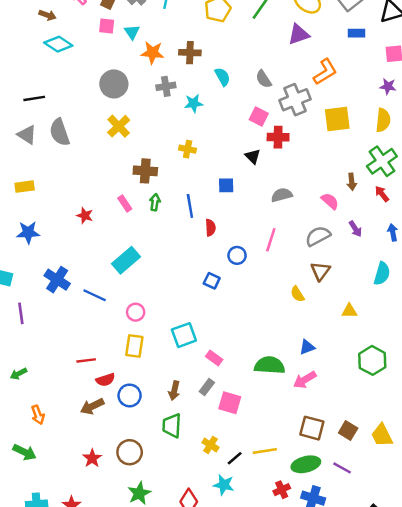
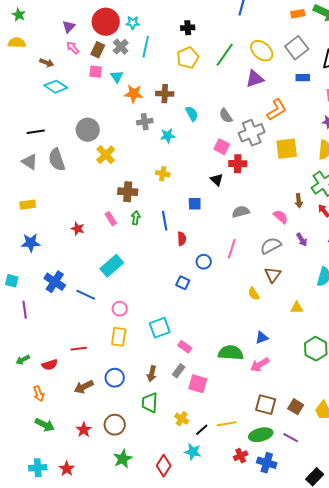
gray circle: (114, 84) -> (88, 130), moved
red semicircle: (105, 380) -> (50, 365), moved
green arrow: (25, 452) -> (45, 425), moved

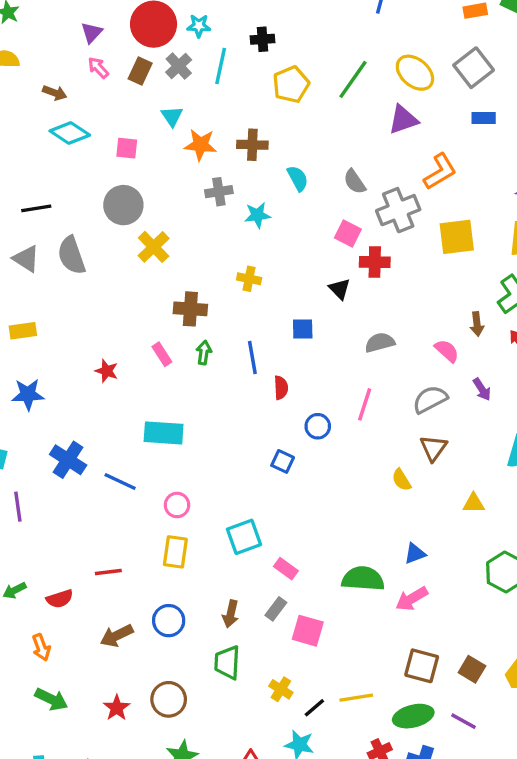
black cross: (188, 28) -> (262, 39), moved
pink square: (96, 72) -> (127, 148), moved
cyan rectangle: (112, 266) -> (164, 433), turned 45

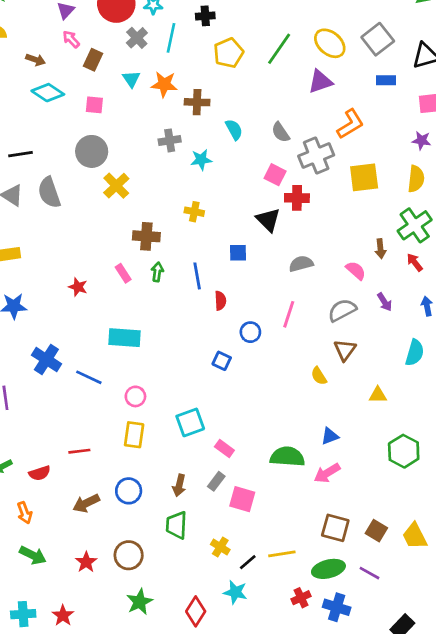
brown rectangle: (140, 71) -> (93, 60), moved
orange star: (200, 145) -> (164, 84), moved
black triangle: (340, 289) -> (268, 220), size x1.4

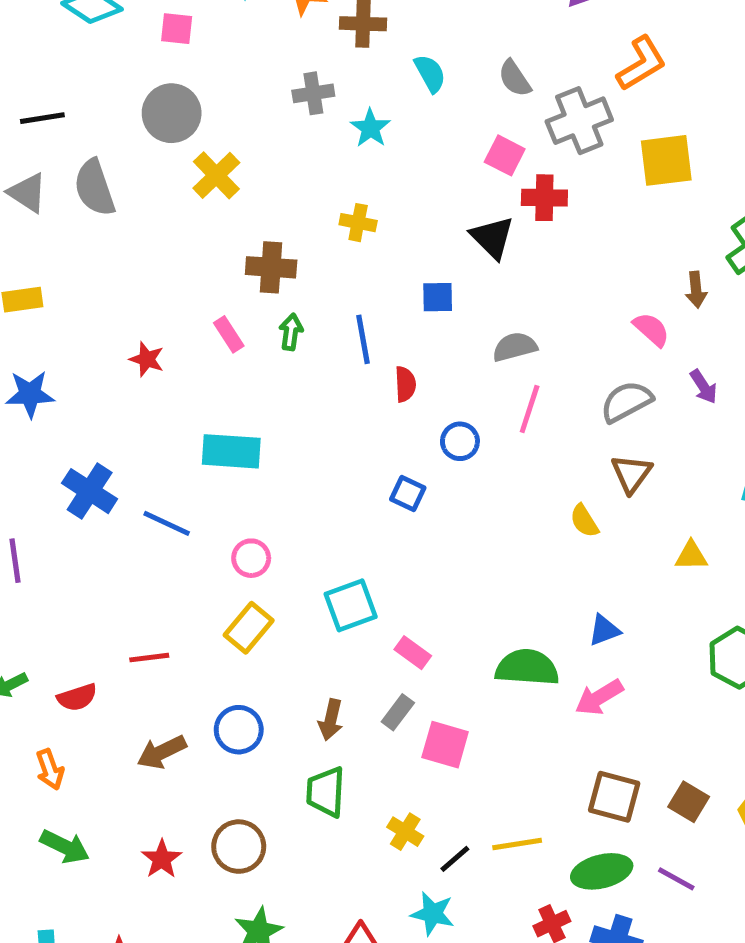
cyan star: (201, 160) -> (370, 128), turned -30
gray semicircle: (301, 264) -> (515, 347), moved
yellow rectangle: (134, 435) -> (249, 628), turned 32

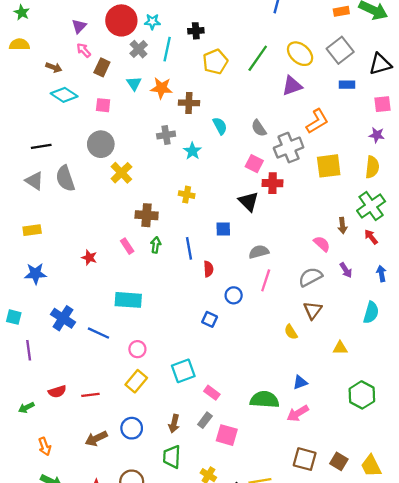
red semicircle: (77, 697) -> (57, 392), moved

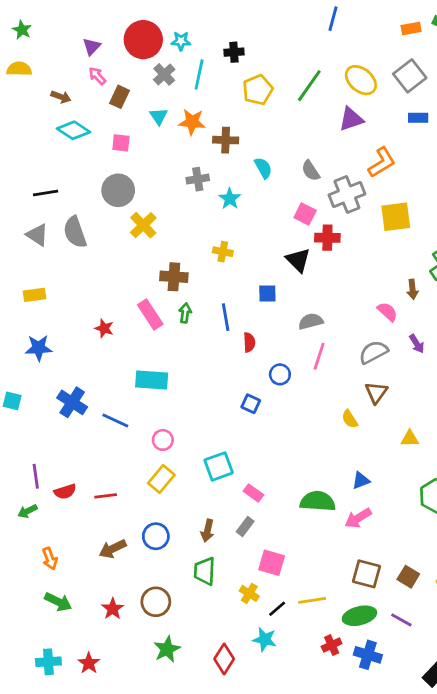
pink rectangle: (127, 246) -> (150, 314), size x1.5
purple line: (29, 350) -> (36, 476), moved
pink square: (227, 435) -> (272, 563), moved

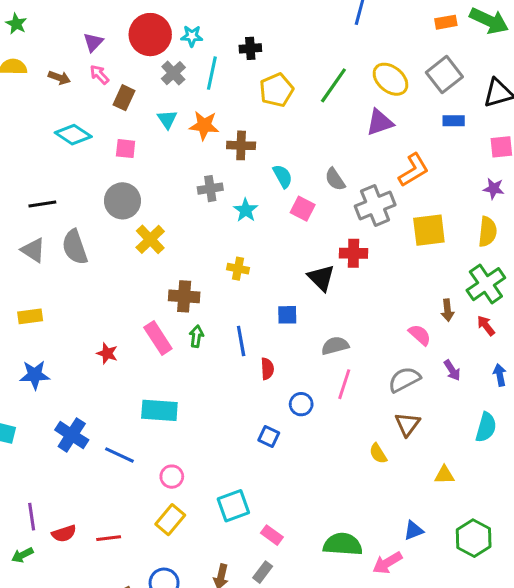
brown arrow: (61, 97) -> (59, 78), moved
pink square: (305, 214) -> (303, 209), moved
blue triangle: (361, 480) -> (414, 530), moved

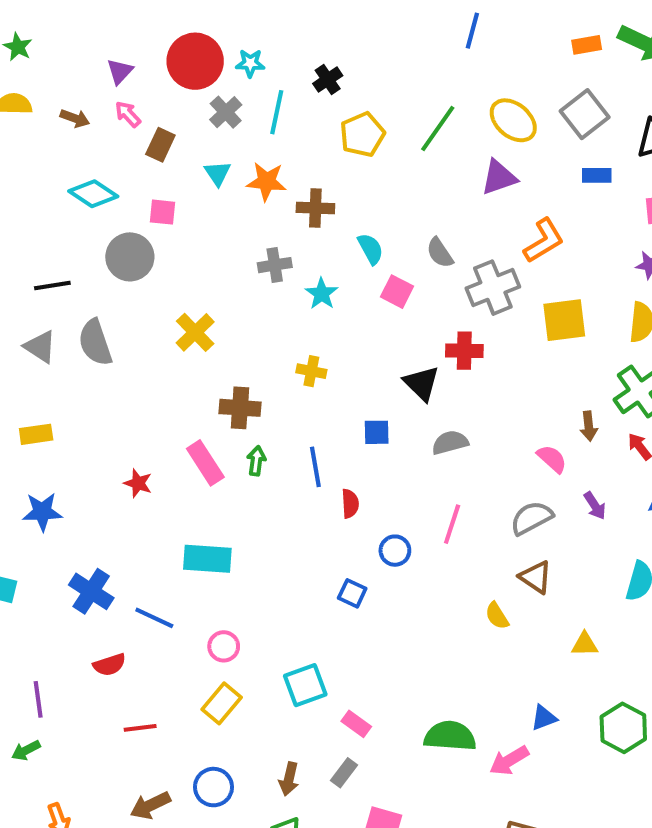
black cross: (250, 48) -> (328, 80), turned -30
gray circle: (122, 201) -> (130, 257), moved
gray semicircle: (335, 346) -> (450, 442), moved
brown triangle: (407, 424) -> (536, 577), turned -32
red semicircle: (64, 534) -> (109, 665), moved

